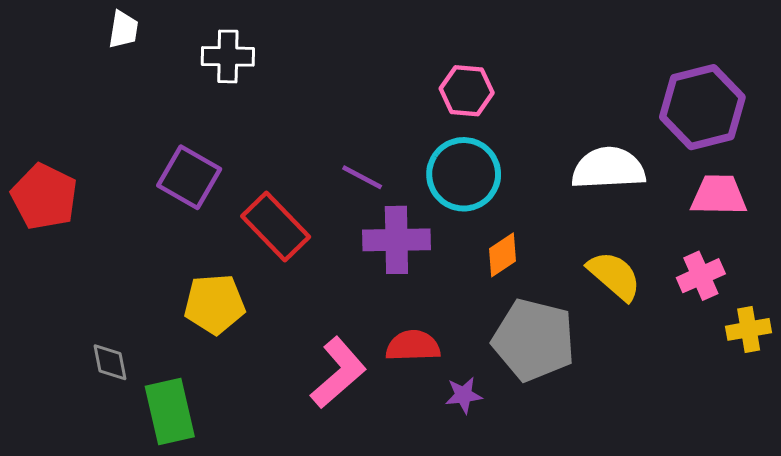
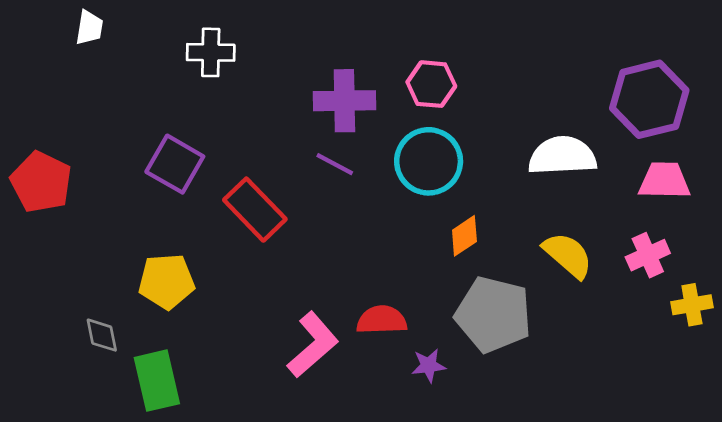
white trapezoid: (123, 30) -> (89, 28), moved
purple cross: (396, 240) -> (344, 101), moved
yellow pentagon: (214, 304) -> (167, 281), moved

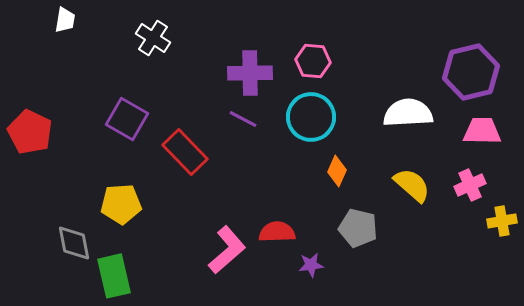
white cross: (211, 52) -> (153, 38), turned 32
orange diamond: (464, 236) -> (337, 171), turned -32
gray pentagon: (493, 314) -> (358, 228), size x0.7
gray diamond: (102, 335) -> (74, 243), size x1.4

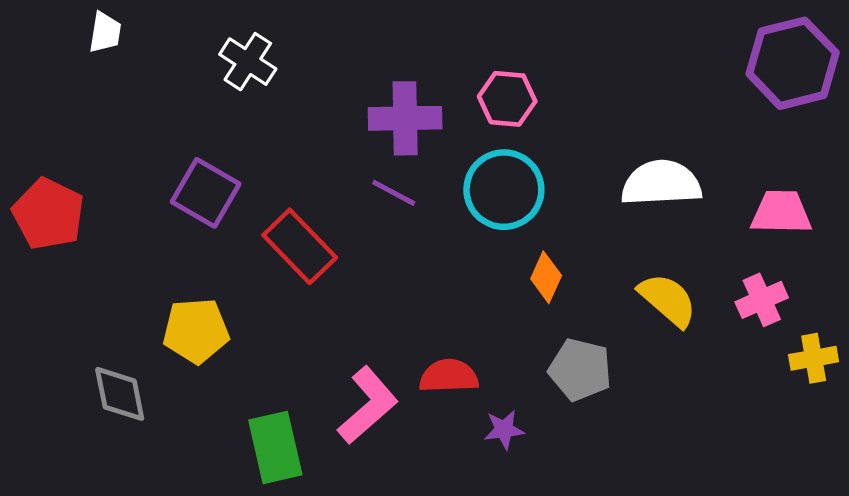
purple hexagon: (471, 72) -> (793, 63), moved
green rectangle: (114, 276) -> (275, 447), moved

